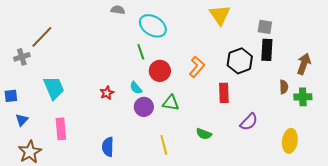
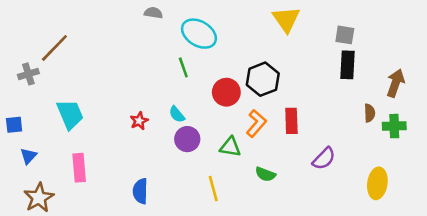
black hexagon: (240, 61) -> (263, 79), moved
orange L-shape: (197, 67) -> (256, 123), moved
red circle: (160, 71) -> (226, 92), moved
green triangle: (171, 103) -> (230, 147), moved

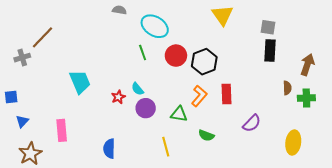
red circle: (226, 92) -> (176, 56), moved
cyan trapezoid: (70, 114) -> (80, 82), moved
red star: (139, 121) -> (118, 97), moved

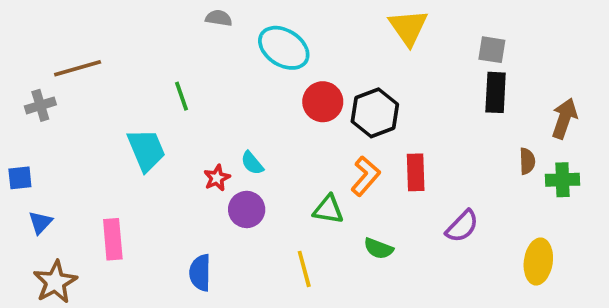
brown line: (42, 37) -> (78, 68), turned 30
green line: (143, 53) -> (182, 96), moved
purple circle: (146, 108) -> (247, 209), moved

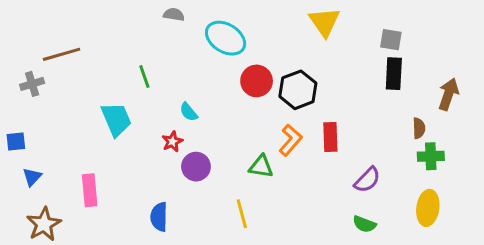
cyan semicircle: (252, 163) -> (189, 112), moved
green cross: (562, 180) -> (431, 156), moved
green semicircle: (379, 248) -> (364, 224), moved

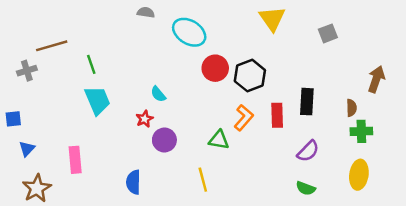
gray square: (391, 40) -> (328, 33), turned -30
black rectangle: (394, 74) -> (307, 102), moved
green line: (144, 77) -> (91, 64), moved

